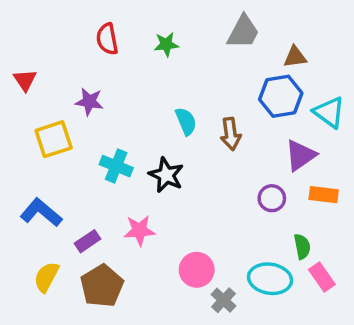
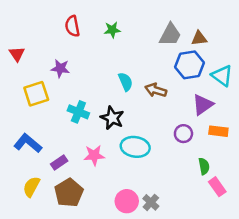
gray trapezoid: (243, 32) -> (170, 35), moved
brown arrow: (231, 134) -> (156, 90), turned 115
pink circle: (197, 270) -> (127, 201), moved
cyan ellipse: (270, 279) -> (135, 147), moved

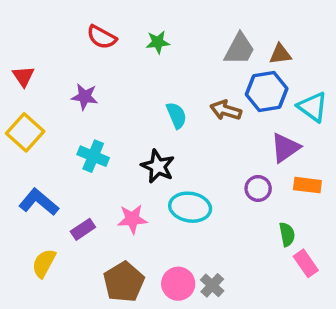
red semicircle: (72, 26) -> (102, 37), turned -50
brown arrow: (156, 90) -> (226, 110), moved
yellow square: (36, 94) -> (25, 132), moved, turned -30
cyan cross: (78, 112) -> (93, 156), moved
brown pentagon: (69, 193) -> (124, 282), moved

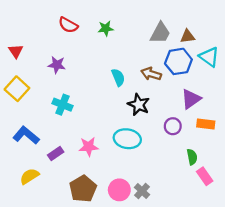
cyan triangle: (313, 107) -> (209, 57), moved
black star: (158, 166) -> (139, 105), moved
yellow semicircle: (44, 263) -> (29, 176), turned 30

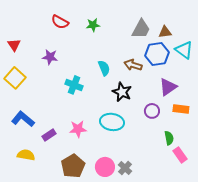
cyan cross: (62, 105) -> (74, 85), moved
yellow semicircle: (29, 176) -> (26, 155), turned 42

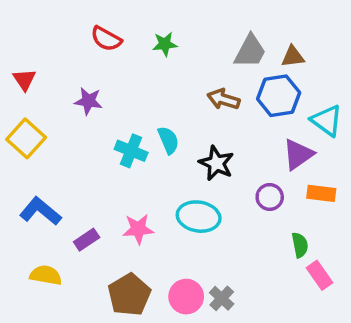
cyan triangle: (184, 50) -> (327, 121), moved
brown arrow: (133, 65) -> (223, 99), moved
cyan semicircle: (104, 68) -> (168, 140), moved

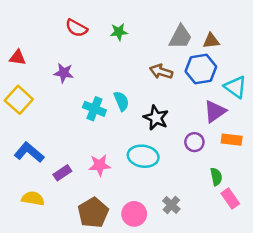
red triangle: (24, 80) -> (18, 57), turned -48
gray cross: (222, 298) -> (171, 205), moved

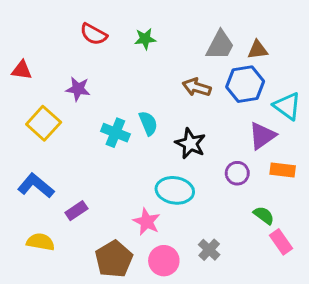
yellow square: (19, 100) -> (44, 123), moved
pink star: (100, 165) -> (147, 222), moved, turned 30
green semicircle: (216, 177) -> (264, 215), turned -42

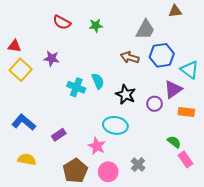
brown triangle: (258, 50) -> (175, 11), moved
yellow square: (44, 123) -> (21, 70), moved
purple circle: (237, 173) -> (155, 104), moved
purple rectangle: (76, 211) -> (59, 135), moved

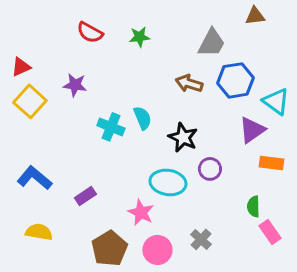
red triangle: (14, 46) -> (21, 67), turned -32
purple circle: (155, 104) -> (210, 169), moved
green semicircle: (174, 142) -> (253, 206), turned -128

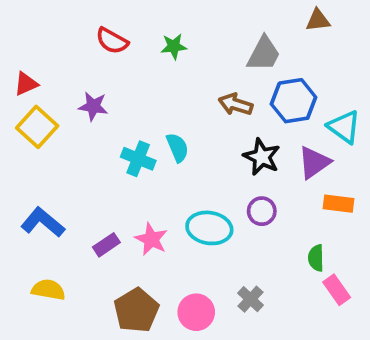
black star: (183, 137) -> (262, 157), moved
pink star: (141, 212) -> (151, 239), moved

